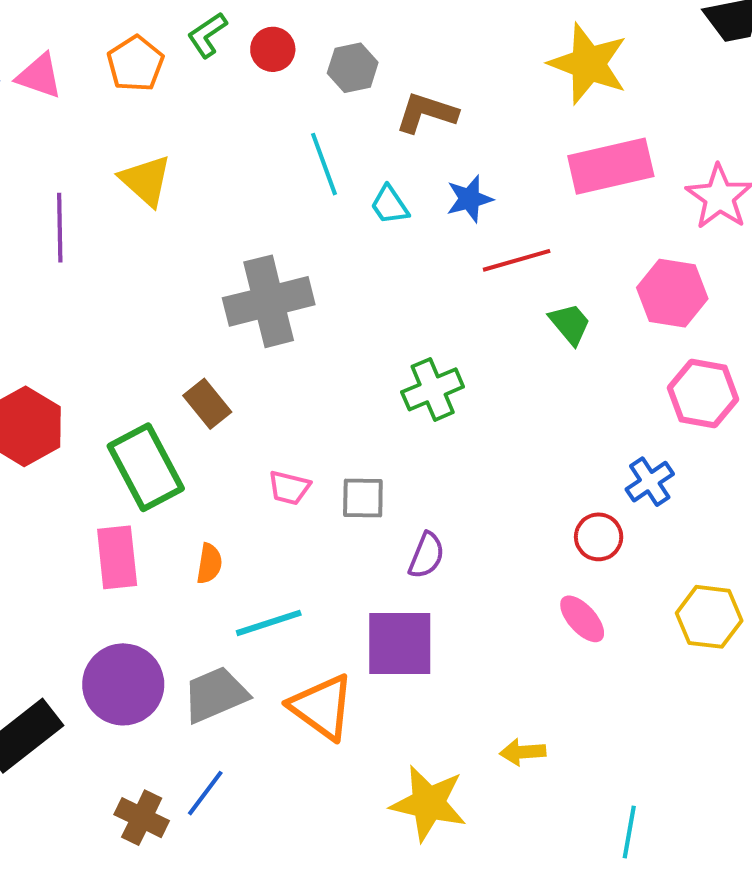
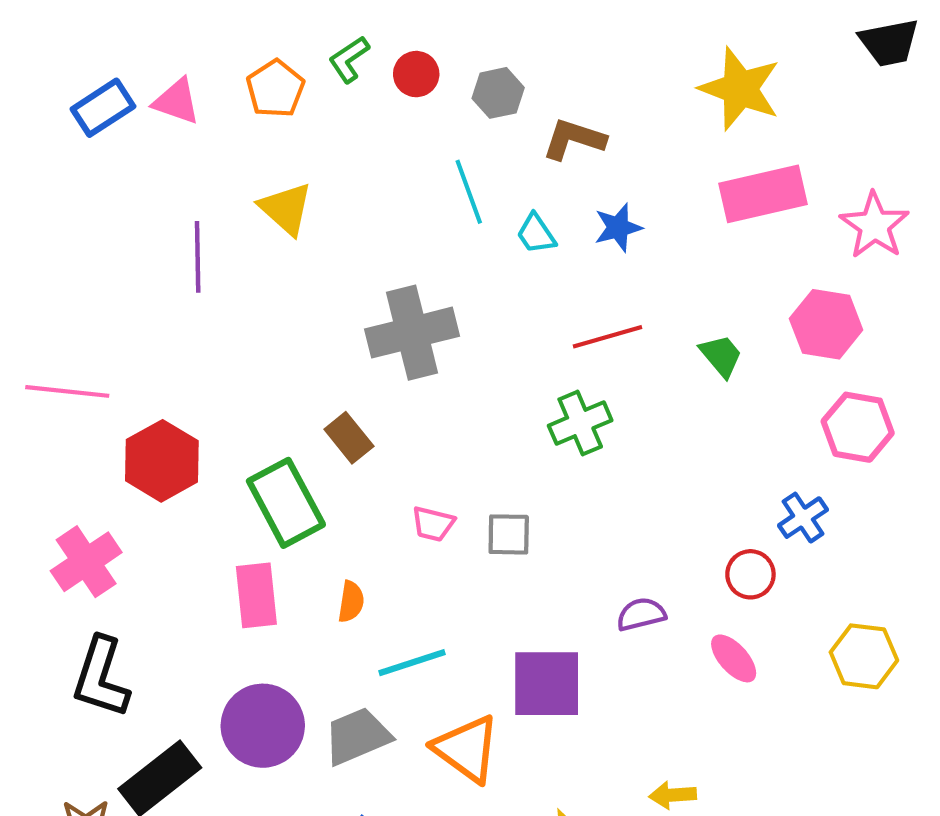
red line: (517, 260) -> (607, 337), moved
purple semicircle: (426, 555) -> (641, 614), moved, turned -126

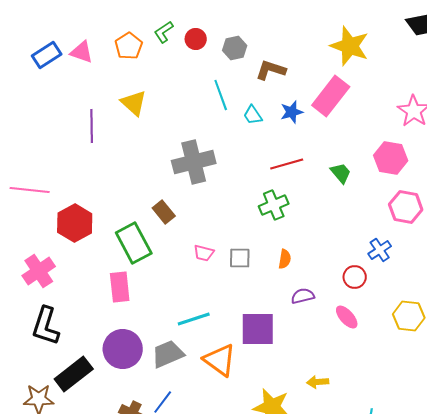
pink rectangle: (763, 194) -> (331, 96), moved, turned -39
orange semicircle: (351, 602) -> (285, 259), moved

